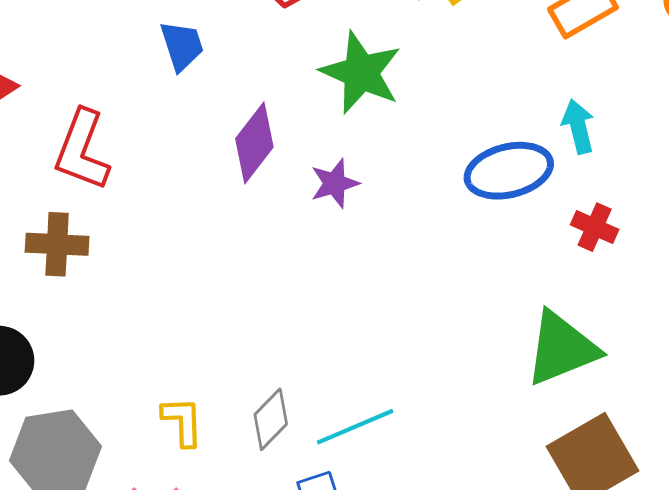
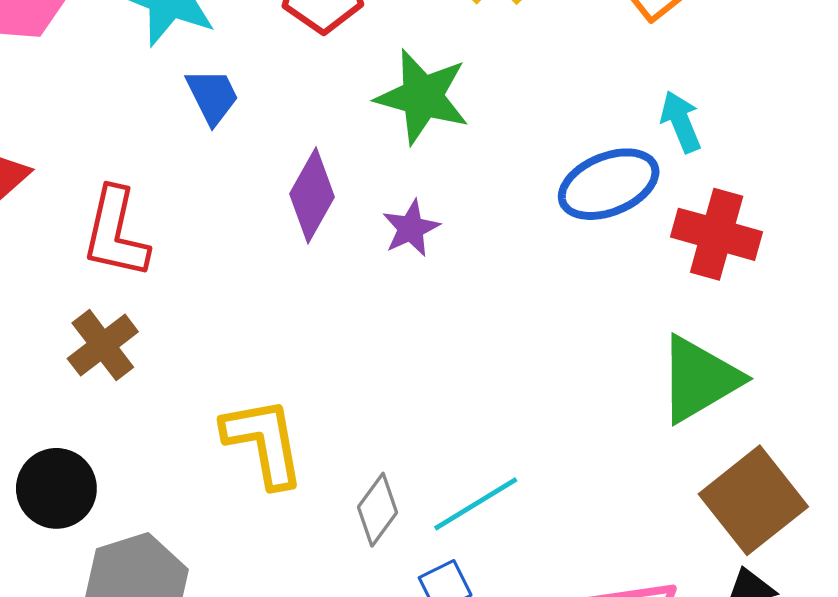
red cross: (595, 227) -> (717, 234), size x1.6
brown cross: (57, 244) -> (103, 345), turned -32
yellow L-shape: (183, 421) -> (264, 442), moved, size x1.6

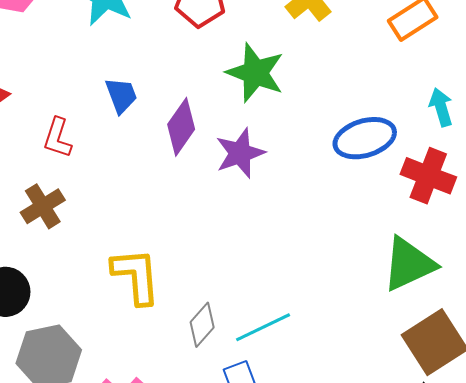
blue trapezoid: (212, 96) -> (121, 95), moved
cyan arrow: (681, 122) -> (441, 107), moved
purple star: (411, 228) -> (240, 153), size x1.4
red L-shape: (116, 233) -> (58, 138), size x0.7

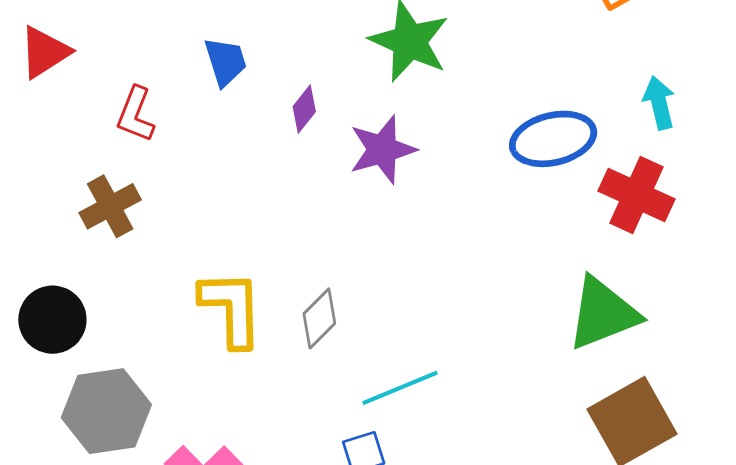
purple diamond: (181, 127) -> (304, 109), size x0.6
gray diamond: (202, 325) -> (319, 318), moved

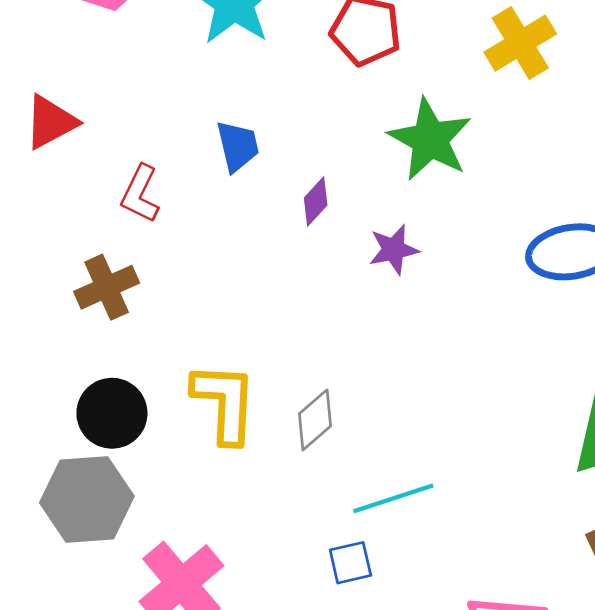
purple star: (382, 150) -> (394, 250), size x0.7
black circle: (52, 320) -> (112, 413), moved

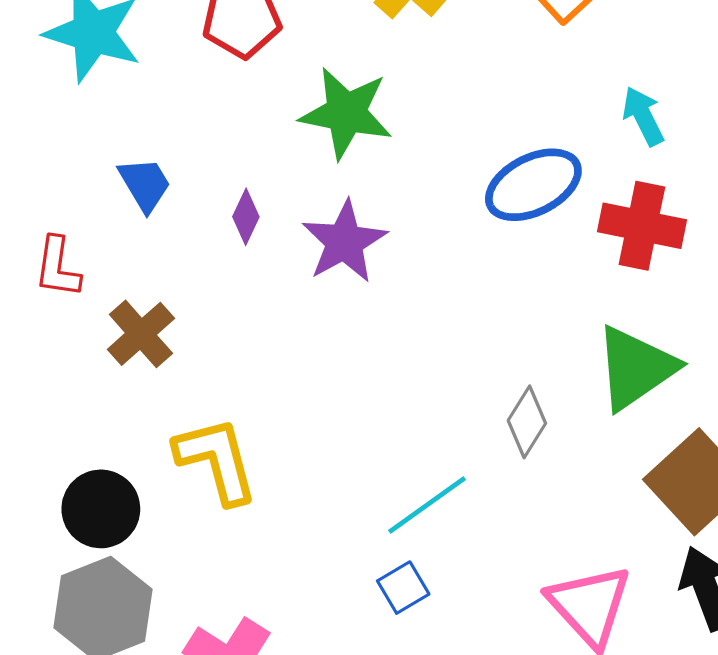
purple star: (394, 250) -> (344, 242), size x1.5
brown cross: (107, 287) -> (141, 334), moved
gray diamond: (315, 420) -> (527, 422), moved

